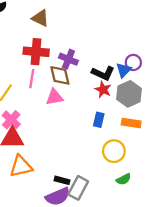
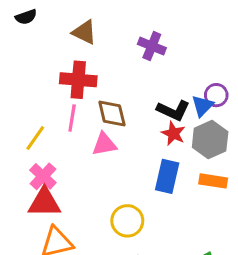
purple cross: (68, 59) -> (152, 46), moved
blue rectangle: (99, 120) -> (167, 176), size x1.5
yellow circle: (114, 151) -> (127, 221), moved

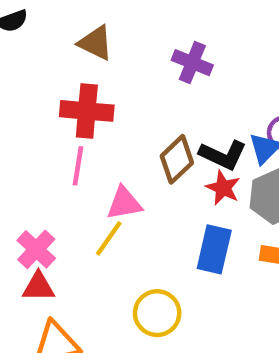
brown diamond: (112, 113) -> (177, 159), moved, turned 60
yellow line: (35, 138) -> (109, 238), moved
red triangle: (44, 202) -> (38, 287), size x0.7

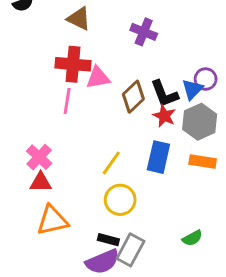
black L-shape: (223, 155) -> (164, 94), turned 44
pink triangle: (124, 203) -> (98, 78), moved
yellow line: (109, 238) -> (111, 163), moved

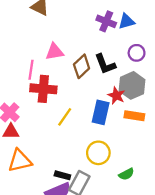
purple cross: (144, 32) -> (106, 21), moved
red cross: (73, 64) -> (43, 89), moved
blue triangle: (192, 89) -> (126, 21), moved, turned 30
red star: (164, 116) -> (116, 96), moved
yellow circle: (120, 200) -> (98, 153), moved

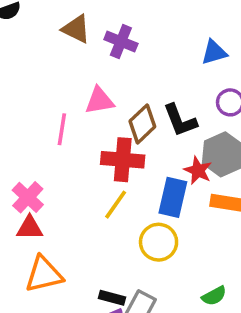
purple cross: (106, 21) -> (121, 42), moved
red cross: (43, 89) -> (123, 160), moved
yellow circle: (98, 153) -> (159, 242), moved

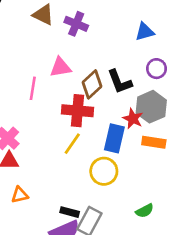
orange triangle: (44, 274) -> (20, 195), size x0.6

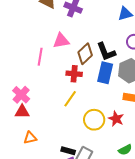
red cross: (78, 111) -> (74, 74), size x0.7
red star: (133, 119) -> (116, 119), moved
blue rectangle: (114, 138) -> (105, 73), moved

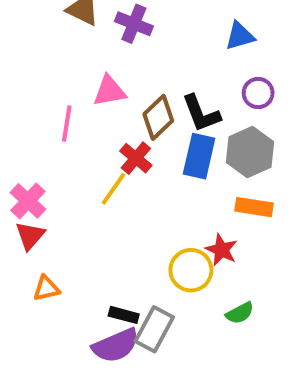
red cross: (74, 74) -> (136, 158), turned 35
yellow line: (70, 99) -> (114, 189), moved
red triangle: (22, 112) -> (30, 236), turned -49
yellow circle: (94, 120) -> (191, 270), moved

